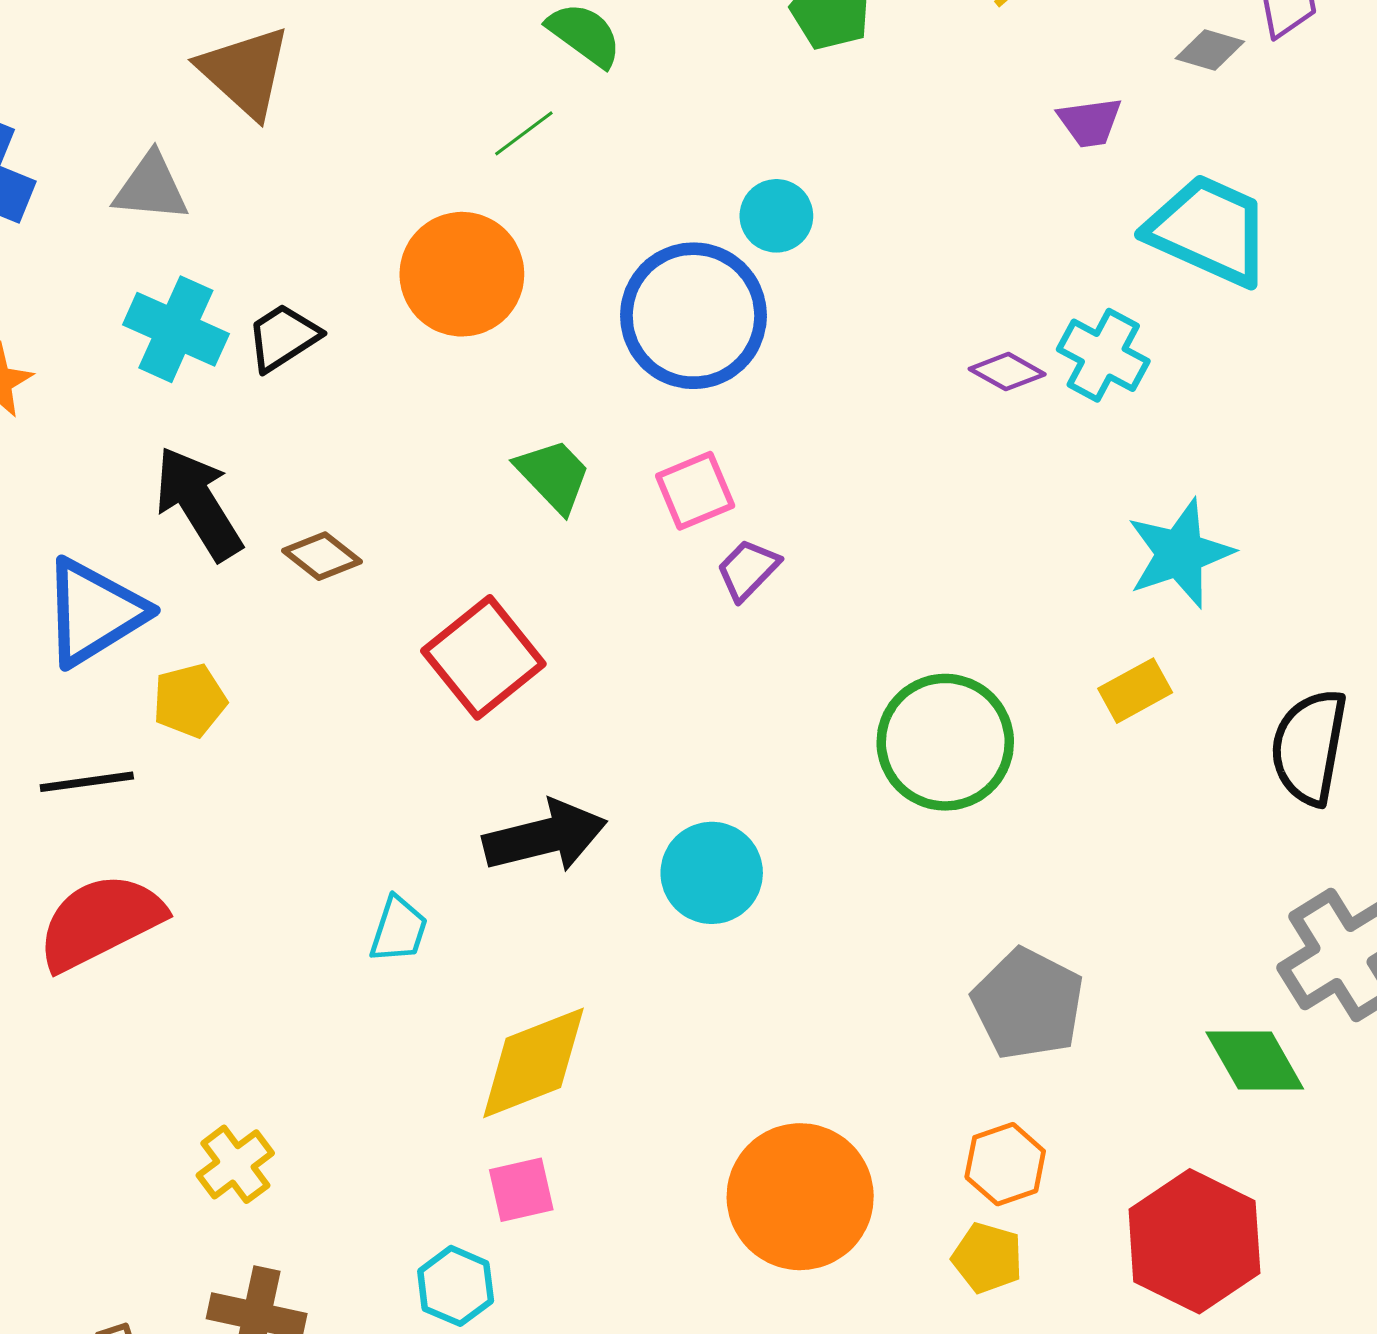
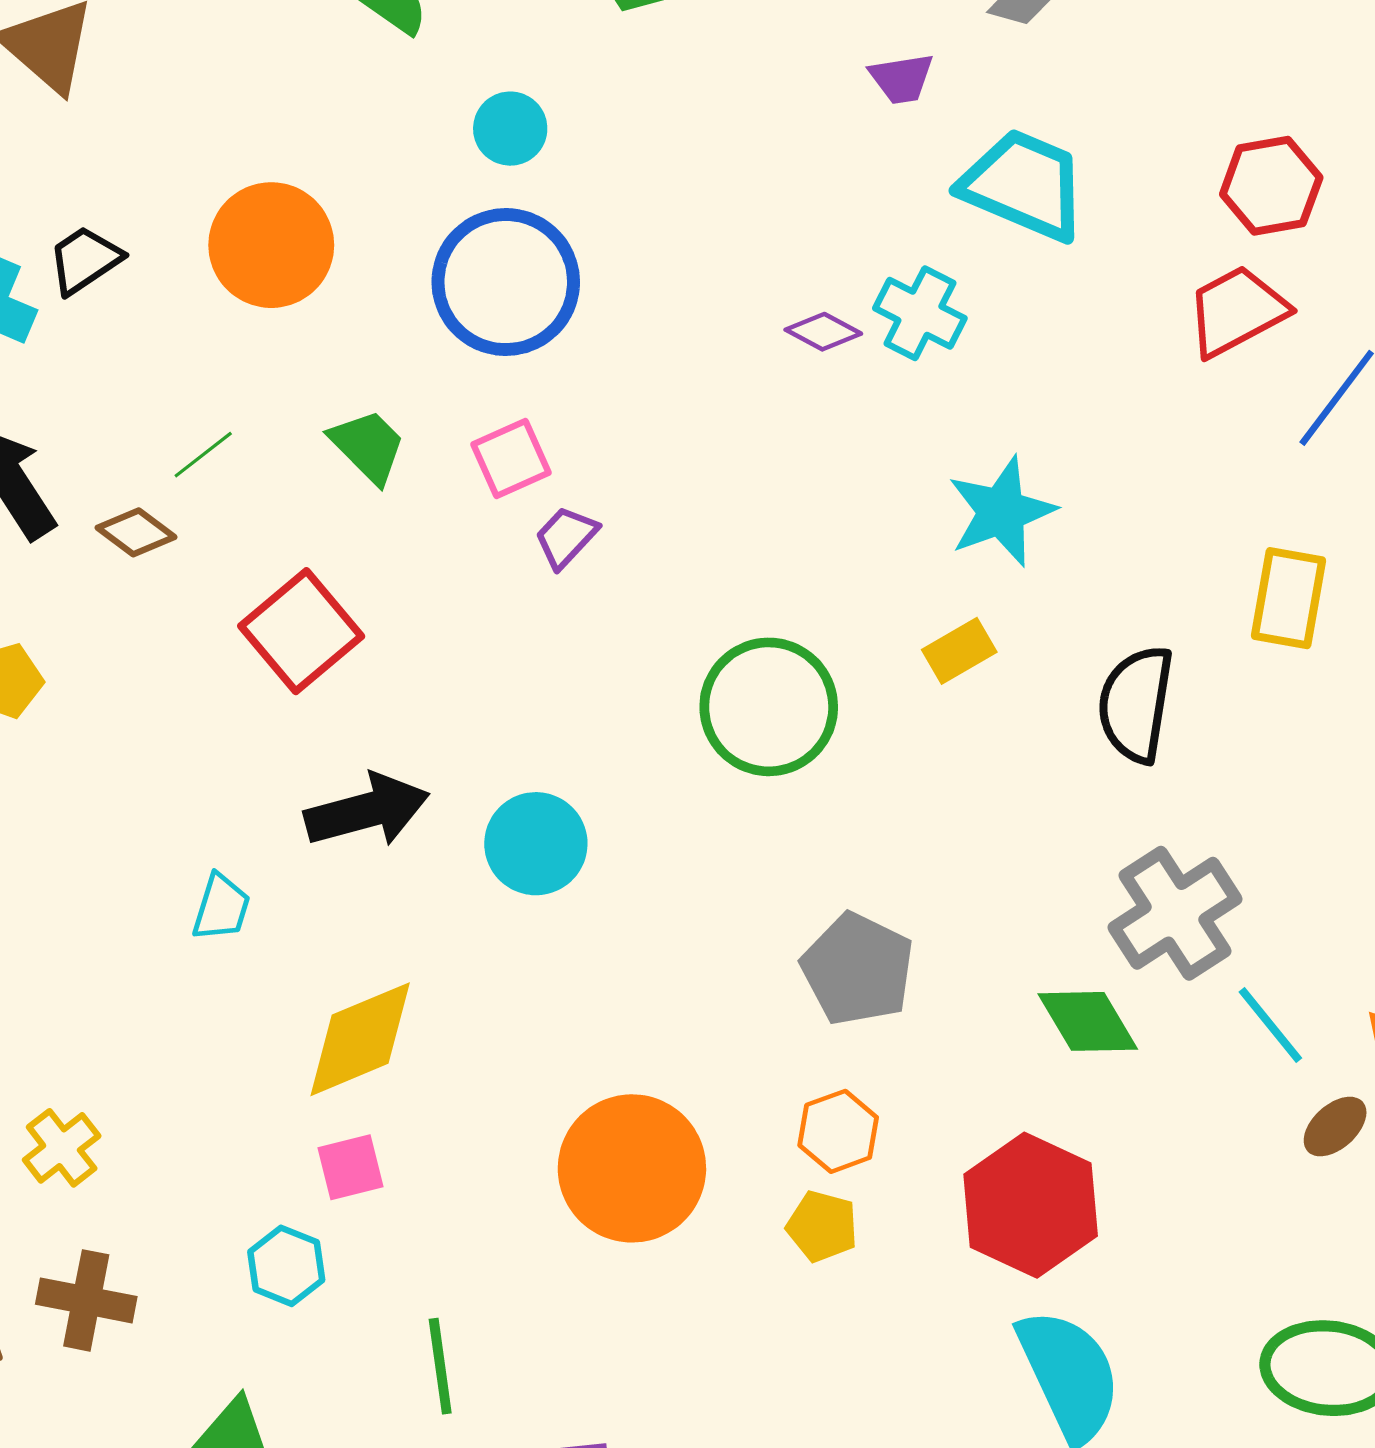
green line: (524, 133) -> (203, 455), moved
cyan circle: (776, 216) -> (510, 129), moved
black trapezoid: (283, 337) -> (85, 260), moved

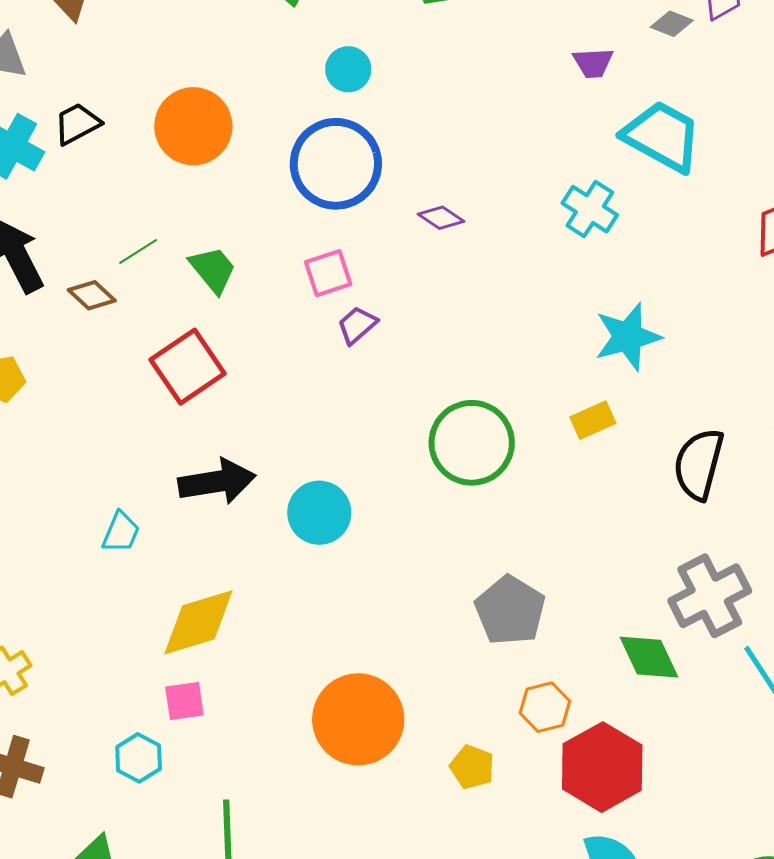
purple diamond: (823, 332) -> (441, 218), moved
green trapezoid: (368, 446) -> (213, 270), moved
orange hexagon: (838, 1131) -> (545, 707), moved

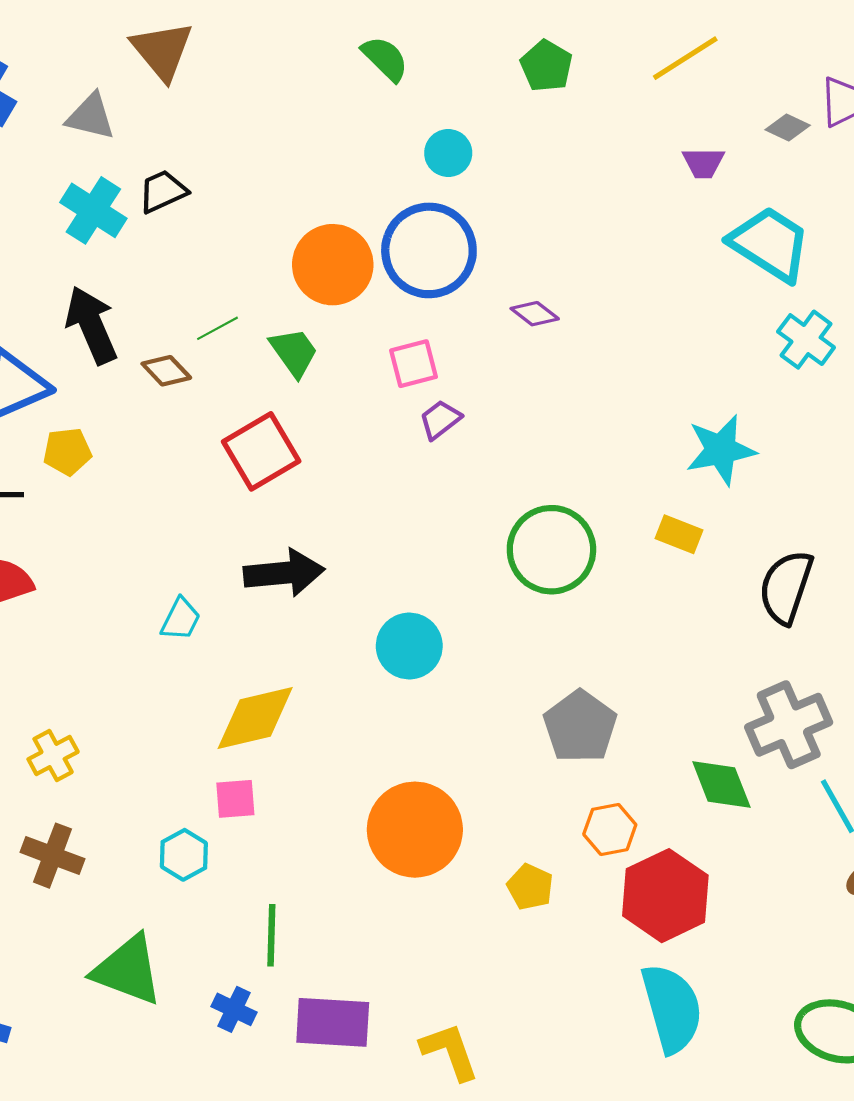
orange circle: (193, 126) -> (333, 265), moved
cyan cross: (590, 209) -> (806, 340), moved
yellow rectangle: (593, 420) -> (679, 534), turned 42
cyan circle: (319, 513) -> (409, 646), moved

